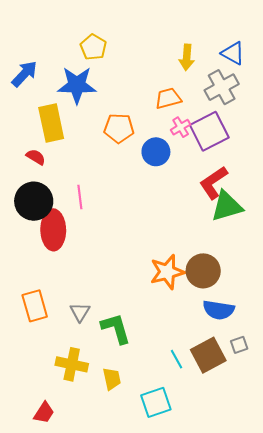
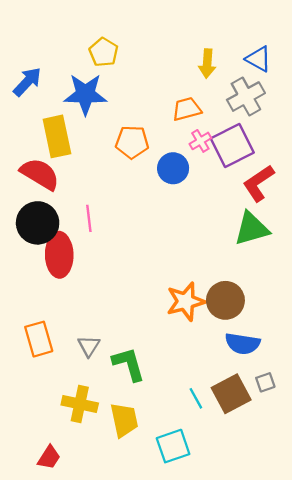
red semicircle: (36, 157) -> (40, 174), size x1.8
red L-shape: (213, 183) -> (258, 183), moved
yellow trapezoid: (112, 379) -> (124, 420), size x1.4

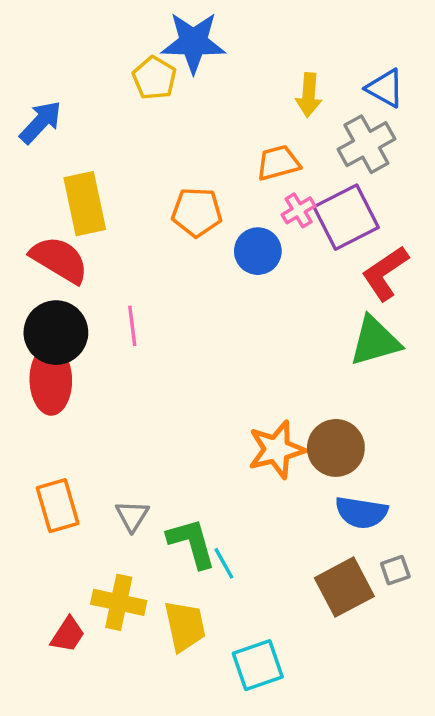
blue star: (85, 94) -> (193, 42), moved
red ellipse: (59, 255) -> (51, 380), moved
cyan line: (196, 398) -> (224, 563), moved
red trapezoid: (49, 457) -> (68, 635), moved

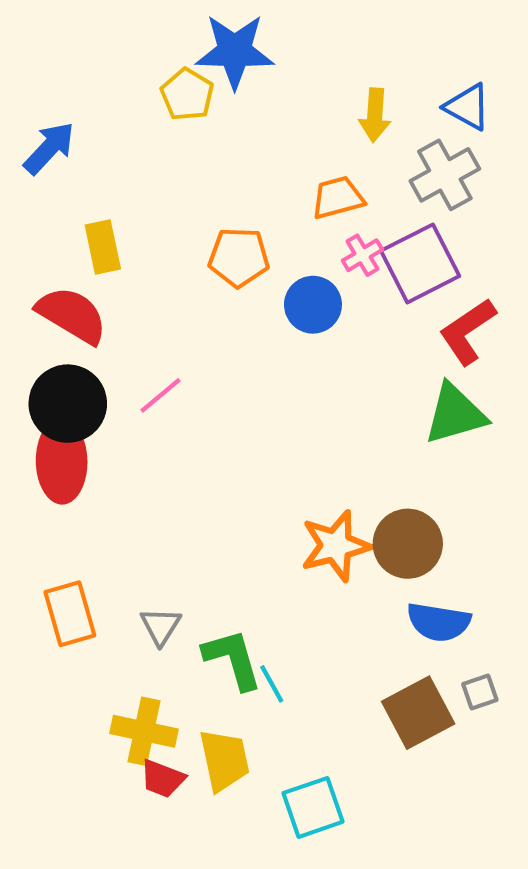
yellow rectangle: (85, 204) -> (103, 247), size x0.7
pink line: (132, 326) -> (161, 395), turned 57
red trapezoid: (68, 635) -> (163, 779), moved, turned 78

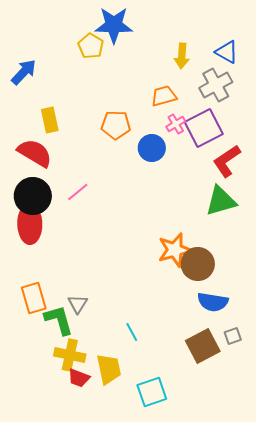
orange star: (336, 546) -> (175, 250), moved
green L-shape: (233, 659) -> (59, 320), moved

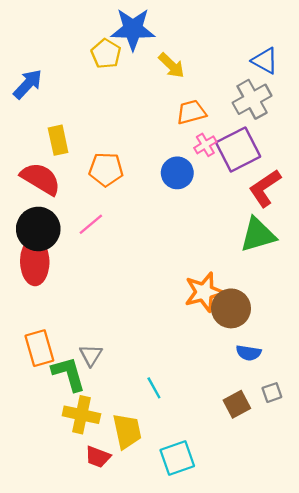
yellow arrow: (182, 56) -> (171, 65), moved, turned -50
orange pentagon: (116, 125) -> (106, 169), moved
blue semicircle: (213, 302) -> (249, 353), size x0.7
brown square: (203, 346) -> (237, 404), size x0.7
red trapezoid: (79, 378) -> (98, 457), moved

